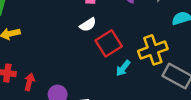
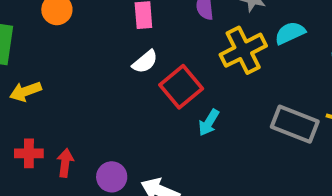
yellow cross: (153, 50) -> (243, 50), moved

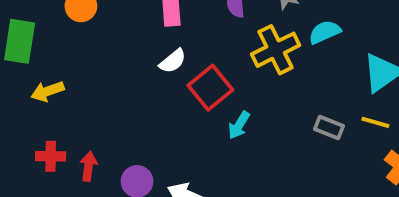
gray rectangle: (295, 124) -> (329, 128), size x0.6

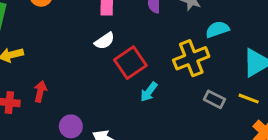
yellow cross: (276, 50) -> (191, 58), moved
red arrow: (88, 166) -> (40, 91), moved

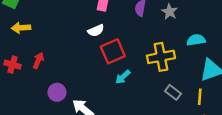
cyan semicircle: (217, 29) -> (196, 40), moved
yellow line: (249, 99) -> (200, 97), turned 63

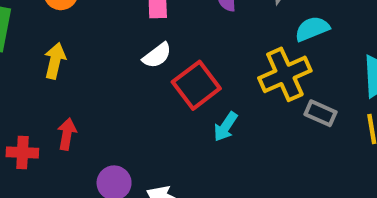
yellow arrow: (21, 28) -> (55, 61), moved, turned 120
cyan semicircle: (196, 40) -> (312, 29), moved
gray rectangle: (173, 92) -> (320, 113), moved

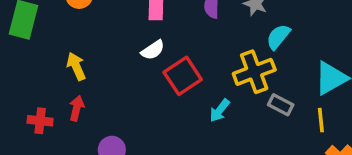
cyan semicircle: (312, 29) -> (278, 37), turned -32
yellow arrow: (55, 61) -> (76, 66), moved, turned -40
cyan arrow: (226, 127) -> (220, 110), moved

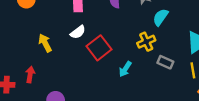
yellow arrow: (76, 66) -> (45, 43), moved
yellow cross: (254, 72) -> (146, 42), size x0.7

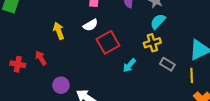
cyan semicircle: (161, 17) -> (158, 21), moved
red arrow: (30, 74) -> (41, 58), turned -48

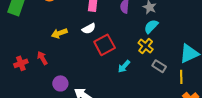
yellow arrow: (59, 31) -> (59, 33), turned -91
yellow cross: (152, 43) -> (146, 46), turned -35
red cross: (18, 64) -> (21, 63), turned -32

